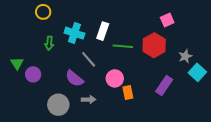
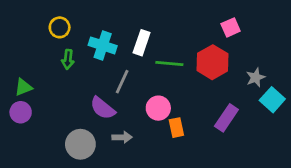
yellow circle: (43, 12) -> (60, 27), moved
gray line: (89, 59) -> (122, 82), turned 66
green triangle: (17, 63) -> (23, 87), turned 40
purple circle: (33, 74) -> (21, 112), moved

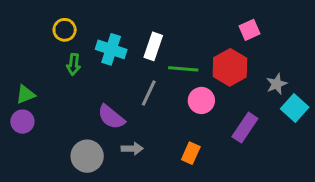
gray line: (122, 82) -> (149, 93), moved
pink circle: (158, 108) -> (201, 100), moved
orange rectangle: (176, 128) -> (191, 153), moved, turned 36

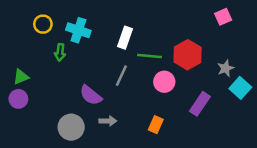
yellow circle: (65, 30) -> (43, 24), moved
pink square: (249, 30) -> (223, 17), moved
cyan cross: (111, 49) -> (78, 30), moved

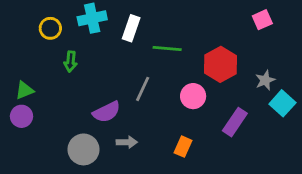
cyan cross: (78, 30) -> (92, 18), moved, turned -30
white rectangle: (125, 38) -> (131, 28), moved
green line: (150, 56) -> (167, 49), moved
purple semicircle: (91, 95) -> (107, 112), turned -65

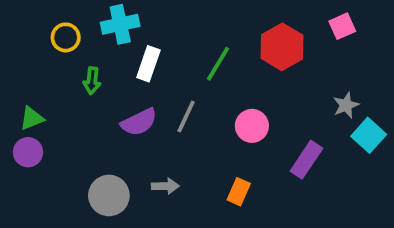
white rectangle: (131, 28) -> (148, 64), moved
green line: (167, 49) -> (218, 64), turned -64
red hexagon: (220, 64) -> (282, 47), moved
purple semicircle: (107, 112) -> (139, 122), moved

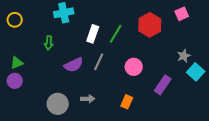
yellow circle: (66, 37) -> (15, 20), moved
white rectangle: (148, 64) -> (93, 34), moved

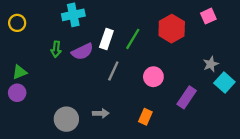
purple semicircle: (74, 65) -> (82, 52), moved

